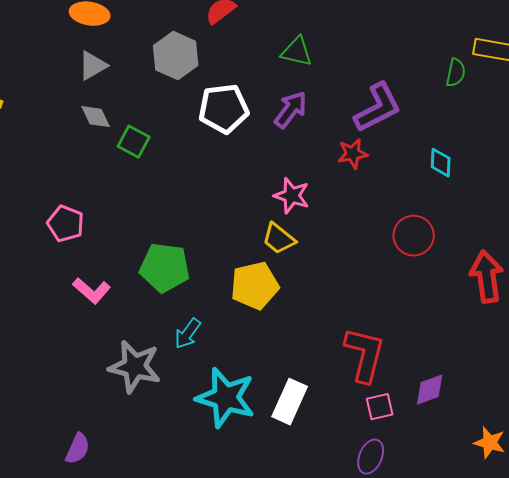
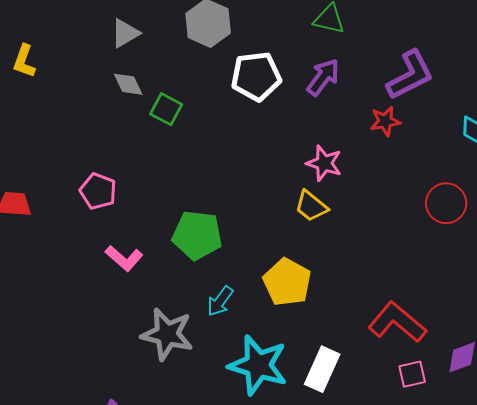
yellow pentagon: (255, 286) -> (287, 282), moved, turned -30
red L-shape: (365, 355) -> (397, 322), turned -64

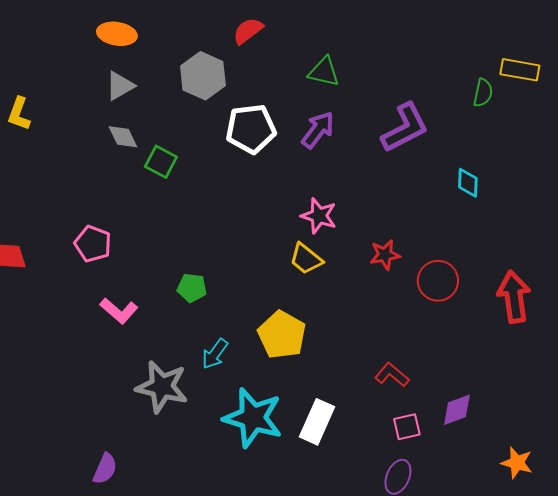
red star: (385, 121) -> (385, 255), moved
red circle: (446, 203) -> (438, 281), moved
green pentagon: (197, 235) -> (192, 288), size x0.6
red L-shape: (397, 322) -> (392, 375), size x0.6

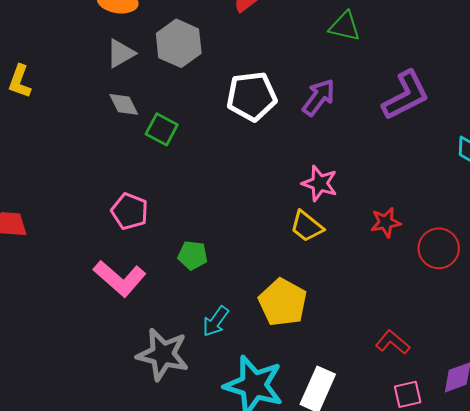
green triangle: (324, 72) -> (345, 26), moved
gray hexagon: (203, 76) -> (179, 43), moved
pink pentagon: (93, 244) -> (130, 211), moved
pink L-shape: (119, 311) -> (120, 278), size x1.4

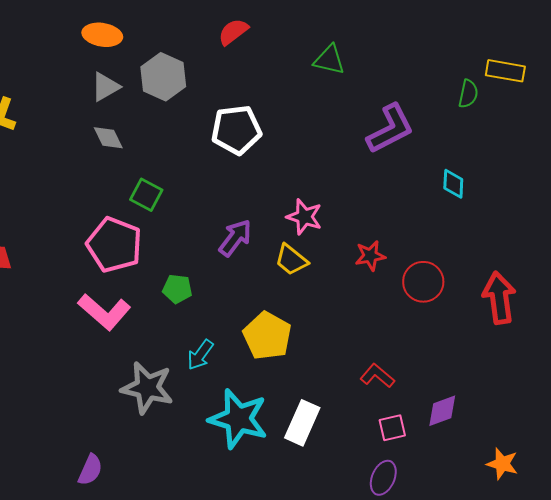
purple arrow: (319, 97) -> (235, 238), moved
green square: (162, 129) -> (146, 195), moved
pink pentagon: (130, 211) -> (114, 245), size x1.5

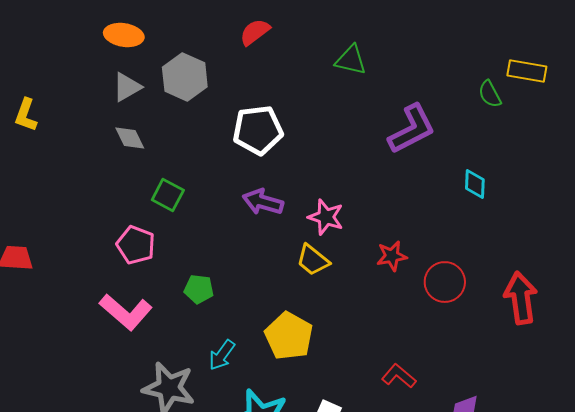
green semicircle: (468, 94) -> (490, 94), turned 140
purple arrow: (235, 238) -> (263, 202), moved, turned -111
pink pentagon: (114, 245) -> (136, 245), size x0.7

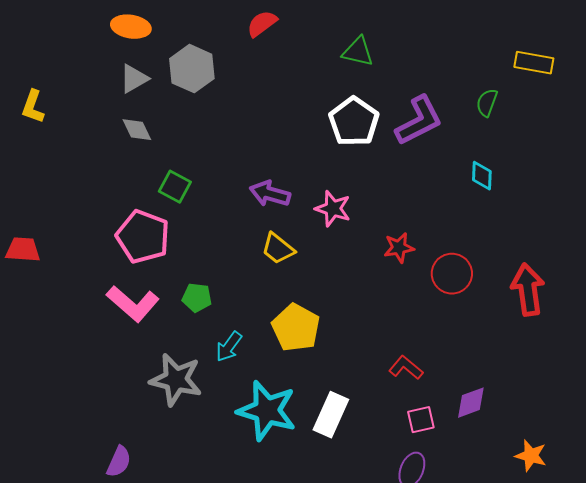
green semicircle: (490, 94) -> (487, 103), moved, turned 48
white pentagon: (258, 130) -> (354, 122), moved, turned -30
pink pentagon: (136, 245) -> (143, 237), size x1.4
yellow trapezoid: (313, 260) -> (278, 249), moved
green pentagon: (199, 289) -> (197, 298), moved

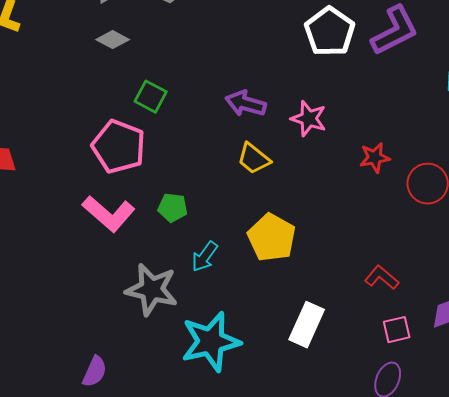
gray diamond: (137, 130) -> (113, 40), turned -36
cyan star: (267, 411) -> (211, 342), moved, turned -30

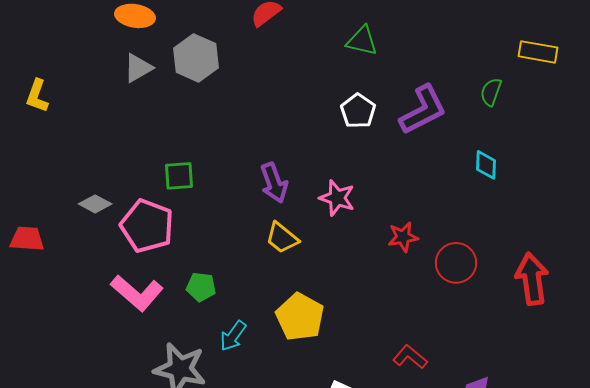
white pentagon: (330, 32) -> (358, 111), size x0.7
gray diamond: (113, 40) -> (95, 204), moved
green square: (151, 97) -> (179, 176), turned -32
purple arrow: (246, 104) -> (274, 183), turned -126

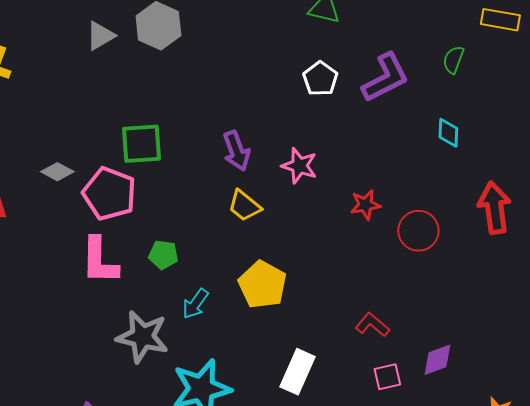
green square: (179, 176) -> (141, 144), size x1.4
red arrow: (532, 279) -> (494, 208), moved
pink L-shape: (137, 293) -> (99, 261), turned 50

